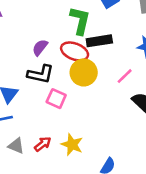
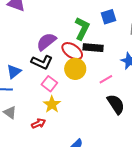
purple semicircle: (40, 47) -> (46, 42), size x1.5
red arrow: (43, 144) -> (39, 123), moved
yellow star: (72, 145) -> (52, 104), moved

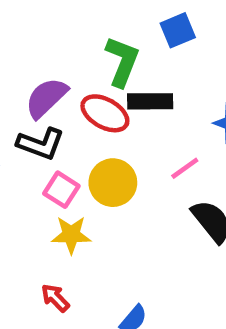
yellow circle: (75, 69) -> (113, 183), moved
yellow star: (52, 104) -> (71, 235), turned -30
red arrow: (39, 123) -> (55, 298), moved, turned -104

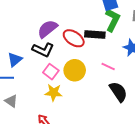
green L-shape: (122, 62) -> (113, 20), moved
pink line: (185, 168) -> (108, 66), turned 56

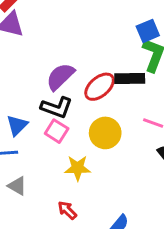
red ellipse: (74, 38) -> (100, 87), turned -70
pink square: (51, 72) -> (57, 131), moved

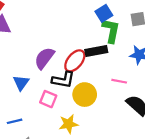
black L-shape: (57, 107) -> (63, 80), moved
blue triangle: (17, 125) -> (21, 83), moved

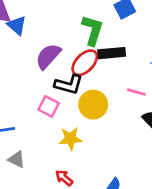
green L-shape: (111, 31) -> (93, 30), moved
blue triangle: (21, 83) -> (17, 25), moved, turned -30

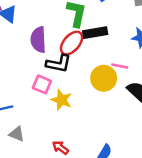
purple semicircle: (48, 56) -> (38, 40), turned -40
yellow circle: (93, 105) -> (104, 78), moved
yellow star: (71, 139) -> (61, 100), moved, turned 30

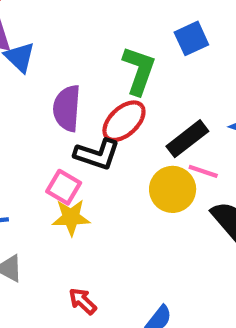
black rectangle: (95, 33) -> (187, 139), moved, turned -35
yellow star: (61, 100) -> (71, 217), moved, turned -30

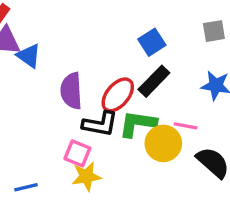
blue square: (191, 38) -> (152, 42), moved
green L-shape: (139, 71) -> (138, 124), moved, turned -93
black rectangle: (187, 139) -> (154, 81), moved

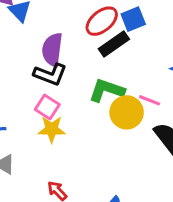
black rectangle: (154, 81) -> (114, 44), moved
red ellipse: (118, 95) -> (102, 21), moved
black L-shape: (100, 124) -> (50, 74), moved

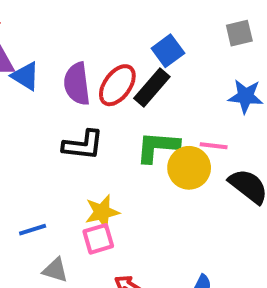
red ellipse: (102, 21) -> (117, 85), moved
purple semicircle: (52, 50) -> (77, 84), moved
pink square: (47, 107) -> (98, 239), moved, turned -35

